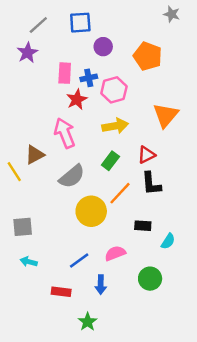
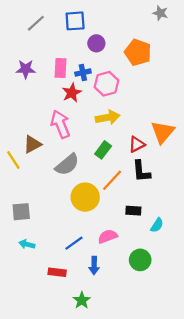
purple star: (27, 53) -> (26, 69), moved, turned 30
orange triangle: (166, 115) -> (163, 132), moved

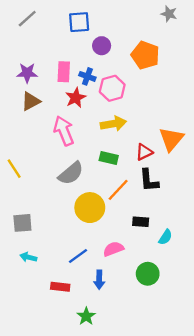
gray line: (36, 23) -> (27, 19), moved
blue cross: (83, 73) -> (87, 76), turned 32
brown triangle: (32, 144) -> (31, 101), moved
green rectangle: (103, 150) -> (109, 158), turned 66

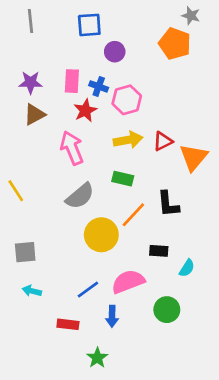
gray line: (27, 19) -> (31, 21), turned -54
orange pentagon: (145, 55) -> (175, 44), moved
red triangle: (144, 152) -> (163, 141), moved
pink semicircle: (113, 249) -> (128, 282), size x1.4

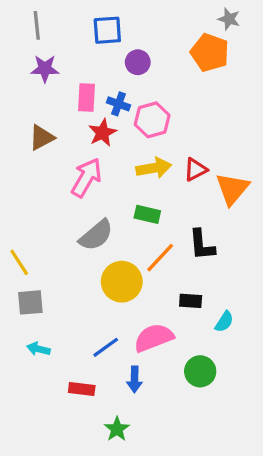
purple star: (31, 82) -> (45, 69), moved
pink arrow: (72, 148) -> (86, 178), turned 52
yellow line: (16, 191) -> (19, 262), moved

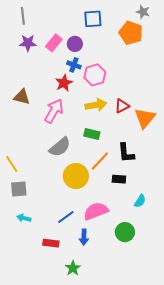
blue square: (107, 30) -> (93, 19), moved
purple circle: (138, 62) -> (75, 44), moved
pink rectangle: (86, 97) -> (54, 43), moved, turned 36
brown triangle: (42, 138) -> (22, 97), moved, turned 42
black rectangle: (191, 301) -> (119, 179), moved

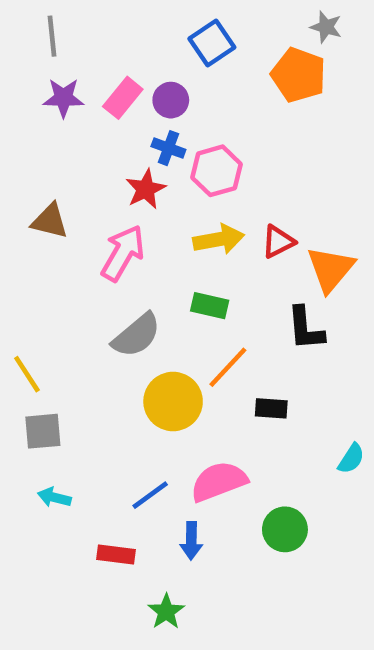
blue square: (93, 19) -> (212, 43), turned -30
black L-shape: (126, 153) -> (305, 328), moved
cyan semicircle: (140, 201) -> (351, 459), moved

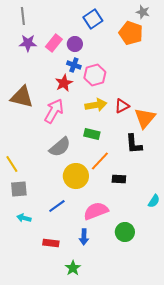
brown triangle: (50, 221) -> (22, 97), size x1.4
blue line: (150, 495) -> (57, 206), moved

